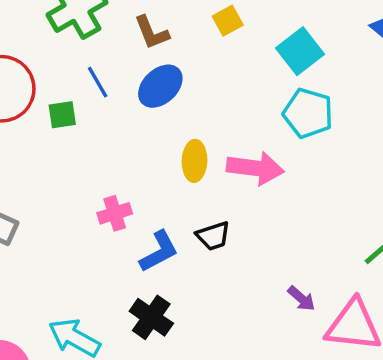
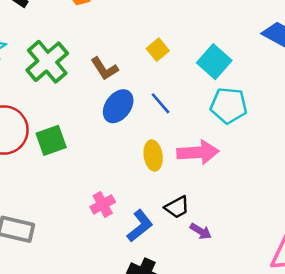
blue line: (98, 82) -> (161, 103), moved
green square: (62, 115) -> (51, 140), size x1.4
purple arrow: (301, 299) -> (201, 231), moved

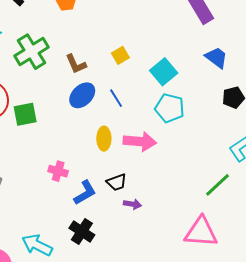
pink cross: (103, 204) -> (58, 171), turned 36
purple arrow: (201, 231) -> (132, 204), turned -30

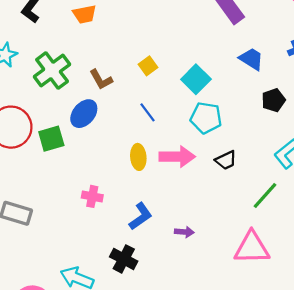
blue ellipse: (82, 95) -> (84, 114), moved
black trapezoid: (117, 182) -> (226, 160), moved
blue L-shape: (85, 193) -> (141, 216), moved
purple arrow: (132, 204) -> (184, 232), moved

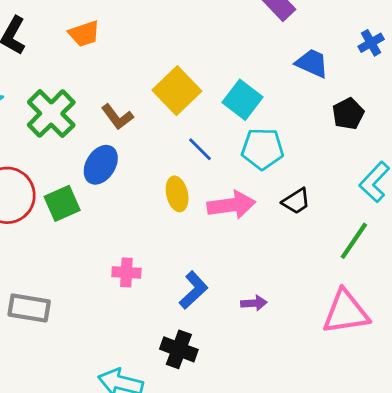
yellow square: (148, 66) -> (177, 91), size x1.8
blue line: (147, 112) -> (200, 149), moved
yellow ellipse: (138, 157) -> (177, 194), moved

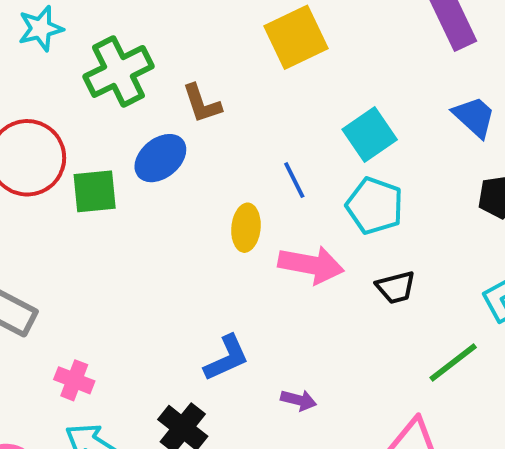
yellow square: (177, 91) -> (296, 37), moved
pink cross: (126, 272) -> (74, 380), moved

